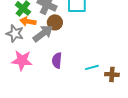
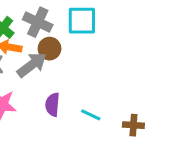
cyan line: (92, 67) -> (91, 115), moved, turned 40

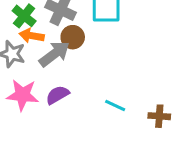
purple semicircle: (52, 105) -> (57, 95), moved, turned 55

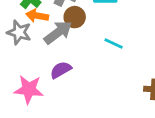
pink star: (23, 95) -> (29, 89), moved
cyan line: (115, 106) -> (114, 43), moved

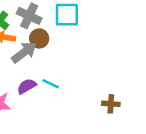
cyan line: (114, 43) -> (51, 84), moved

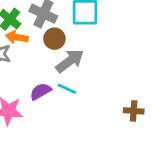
gray arrow: (24, 52) -> (70, 61), moved

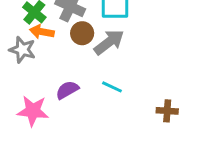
gray arrow: (70, 61) -> (109, 42), moved
cyan line: (67, 89) -> (112, 87), moved

